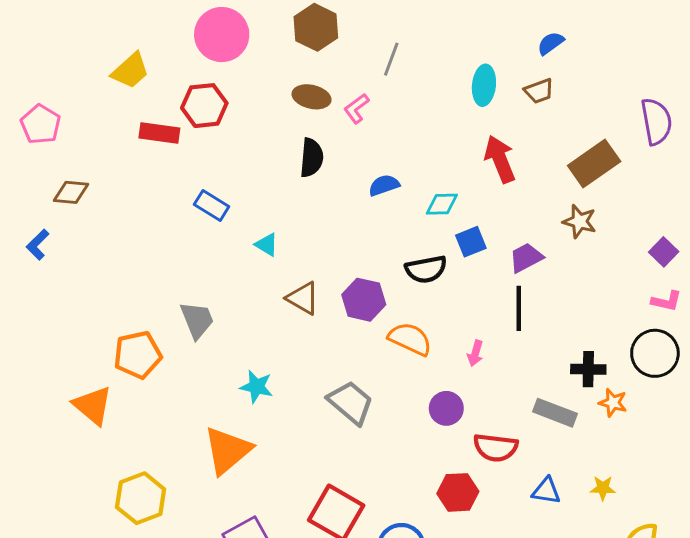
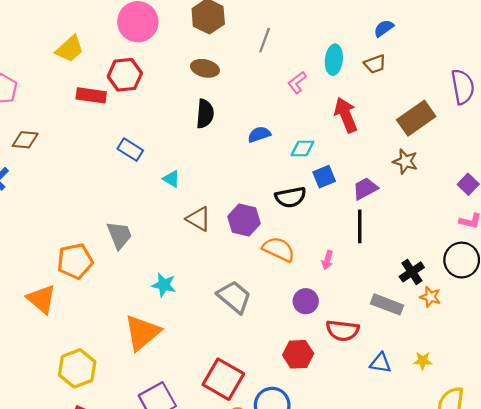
pink L-shape: (356, 108) -> (297, 82), moved
black cross: (588, 369) -> (412, 272), turned -35
red hexagon: (458, 492) -> (298, 354), moved

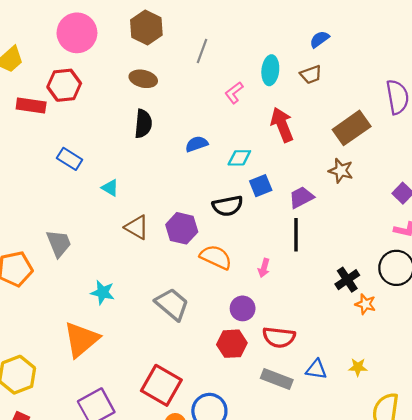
gray rectangle: (387, 304) -> (277, 379), moved
red hexagon: (298, 354) -> (232, 344), moved

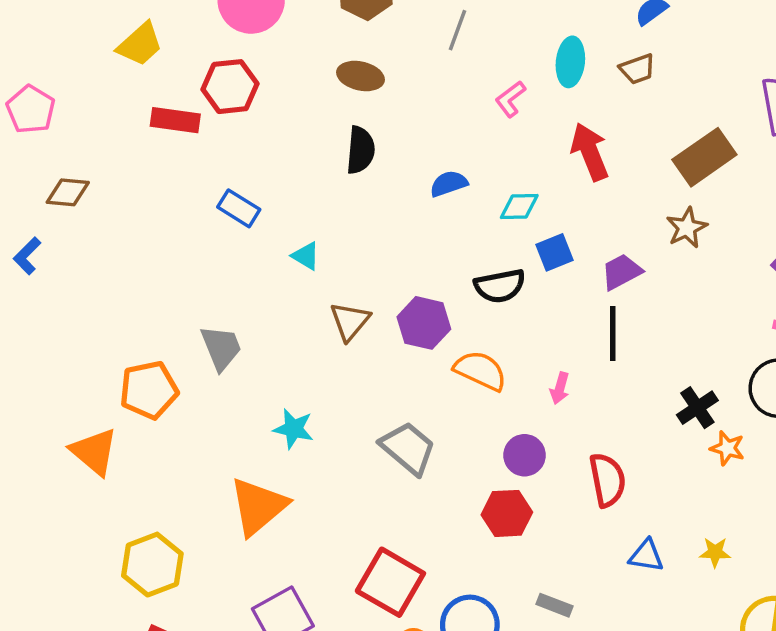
brown star: (341, 171) -> (687, 228), turned 30
brown triangle: (137, 227) -> (350, 321), turned 40
red semicircle: (279, 337) -> (607, 480), moved, turned -108
gray rectangle: (277, 379) -> (555, 605), moved, size x0.7

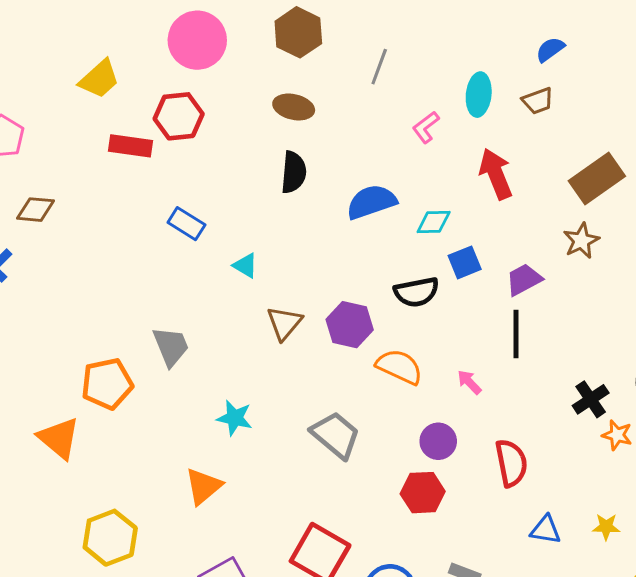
blue semicircle: (449, 184) -> (371, 202), size x1.5
pink arrow: (560, 388) -> (469, 382), turned 120
orange triangle: (258, 506) -> (203, 486), size x0.7

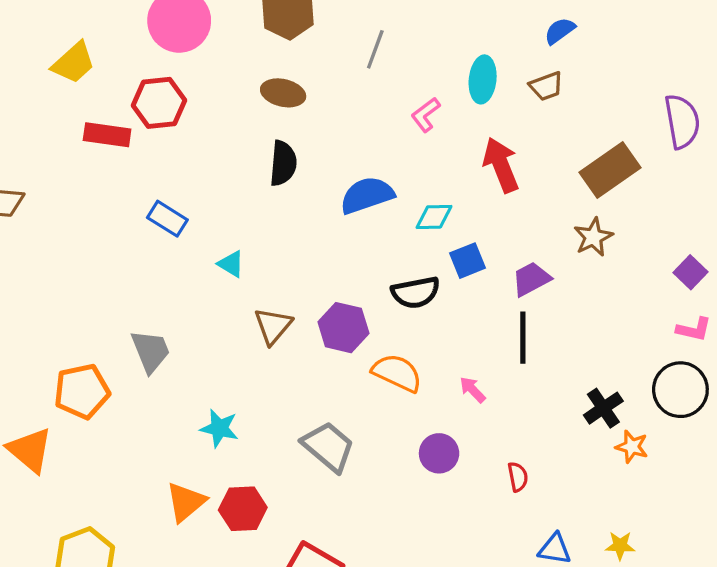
red semicircle: (511, 463) -> (518, 477), size x0.6
red hexagon: (423, 493) -> (243, 509), moved

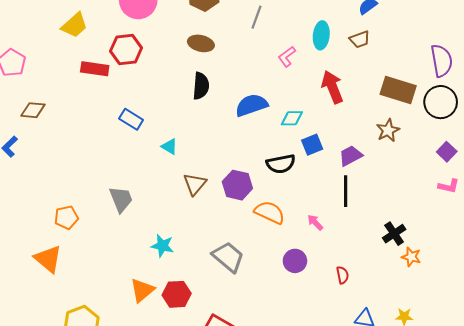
brown rectangle: (610, 170) -> (398, 90), turned 52
black circle: (680, 390) -> (441, 102), moved
orange pentagon: (82, 391) -> (66, 217), moved, size x0.7

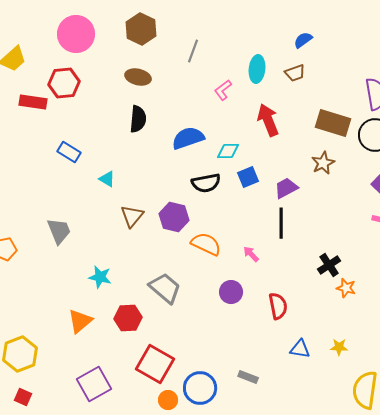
black semicircle: (281, 164) -> (206, 183), moved
red semicircle: (342, 275) -> (278, 306), size x1.5
red hexagon: (177, 294) -> (128, 318), moved

